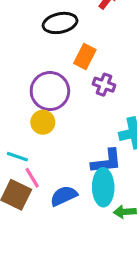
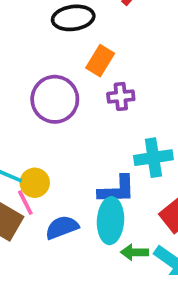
purple cross: (104, 85) -> (121, 96), turned -30
yellow circle: (43, 122) -> (35, 183), moved

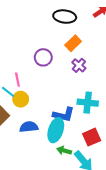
purple cross: (121, 96) -> (79, 65), turned 32
purple circle: (55, 99) -> (43, 57), size x0.7
pink line: (25, 203) -> (17, 80), moved

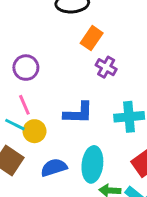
purple circle: (43, 57) -> (26, 68), moved
blue L-shape: (64, 115) -> (78, 113), moved

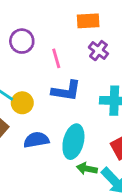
orange rectangle: (92, 38) -> (88, 21), turned 45
pink line: (24, 105) -> (56, 58), moved

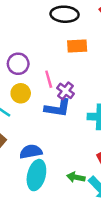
purple cross: (98, 51) -> (66, 91), moved
yellow circle: (22, 103) -> (21, 93), moved
cyan ellipse: (73, 142) -> (36, 175), moved

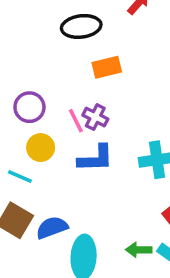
purple cross: (66, 91) -> (95, 117), moved
blue semicircle: (31, 152) -> (52, 228), moved

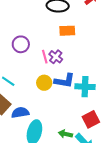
yellow circle: (41, 148) -> (44, 83), moved
blue L-shape: (96, 158) -> (64, 81), moved

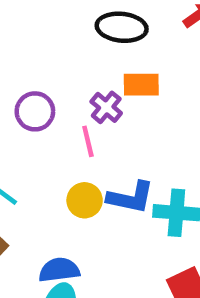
purple cross: (56, 57) -> (106, 107), moved
blue semicircle: (20, 113) -> (59, 270), moved

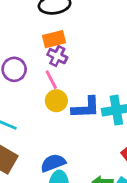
orange rectangle: (141, 85) -> (54, 39), moved
yellow circle: (85, 200) -> (56, 101), moved

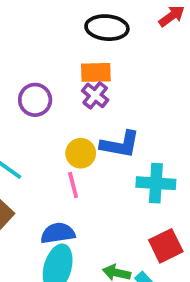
pink line: (51, 80) -> (73, 185), moved
blue L-shape: (86, 108) -> (120, 144), moved

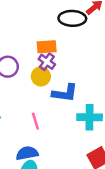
black ellipse: (107, 28) -> (72, 18), moved
yellow circle: (81, 153) -> (41, 76), moved

